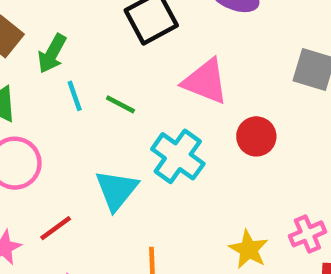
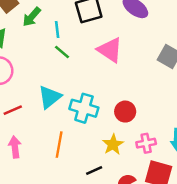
cyan line: (75, 96) -> (57, 29), moved
red circle: (256, 136) -> (125, 112), moved
cyan cross: (178, 156) -> (84, 108), moved, turned -32

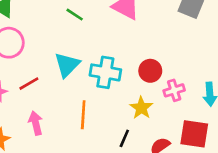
pink cross: (146, 143) -> (174, 90), moved
black line: (94, 170) -> (124, 138), turned -35

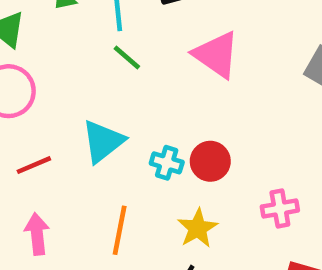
red circle: (150, 71) -> (210, 161), moved
cyan cross: (105, 72) -> (167, 163), size x0.6
yellow star: (141, 108) -> (198, 228), moved

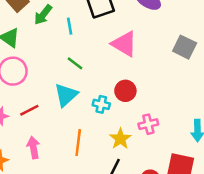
green line: (127, 57) -> (75, 63), moved
red circle: (210, 161) -> (125, 91), moved
pink cross: (280, 209) -> (148, 124), moved

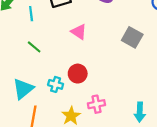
pink triangle: (124, 44) -> (79, 32), size x0.7
cyan triangle: (66, 95) -> (23, 89), moved

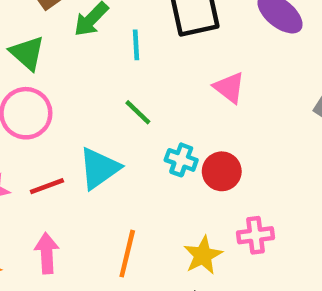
cyan cross: (56, 84) -> (181, 160), moved
cyan triangle: (23, 89) -> (99, 168), moved

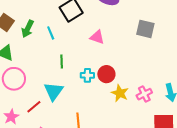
green line: (138, 112) -> (62, 61), turned 64
pink cross: (256, 235) -> (144, 94), moved
yellow star: (203, 255) -> (120, 93), moved

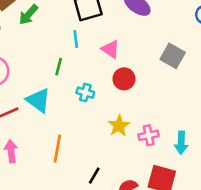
cyan line: (51, 33) -> (76, 39), moved
red circle: (106, 74) -> (124, 79), moved
cyan triangle: (54, 91) -> (38, 100), turned -45

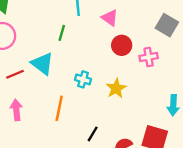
cyan cross: (85, 93) -> (83, 79), moved
pink cross: (149, 135) -> (149, 57), moved

